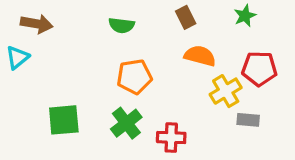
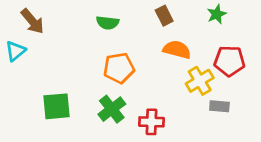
brown arrow: (37, 24) -> (32, 21), turned 40

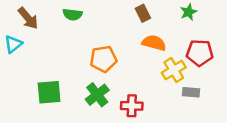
green semicircle: (108, 23) -> (73, 14), moved

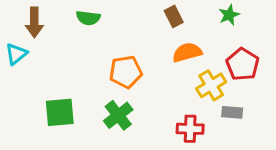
brown arrow: (28, 18) -> (34, 22), turned 40
orange semicircle: (154, 43) -> (187, 52), turned -30
red pentagon: (200, 53) -> (243, 64), turned 30
red cross: (132, 106) -> (190, 129), moved

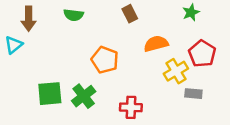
brown rectangle: (174, 16) -> (130, 14), moved
orange pentagon: (126, 72) -> (105, 60), turned 30
green cross: (118, 115) -> (84, 96), moved
red cross: (190, 129) -> (131, 107), moved

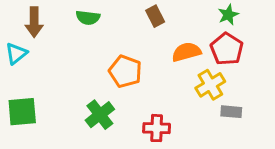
red pentagon: (202, 54) -> (227, 49), moved
green square: (50, 94) -> (22, 112), moved

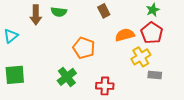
brown arrow: (34, 22) -> (36, 15), moved

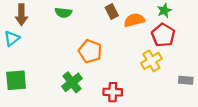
brown arrow: (36, 15) -> (21, 15), moved
orange semicircle: (125, 35) -> (134, 20), moved
gray rectangle: (155, 75) -> (186, 80), moved

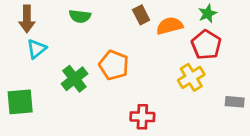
cyan triangle: (12, 38) -> (36, 49), moved
green cross: (72, 82) -> (74, 79), moved

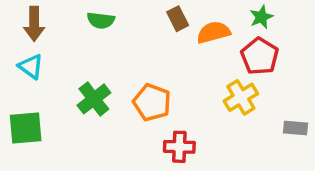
cyan triangle: (36, 49) -> (31, 67), moved, turned -45
orange pentagon: (114, 65) -> (152, 102), moved

